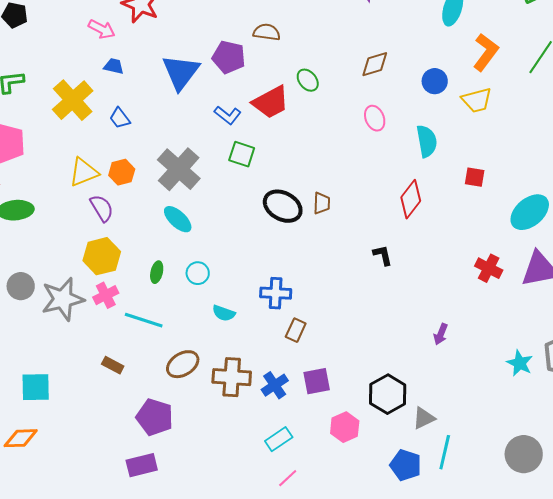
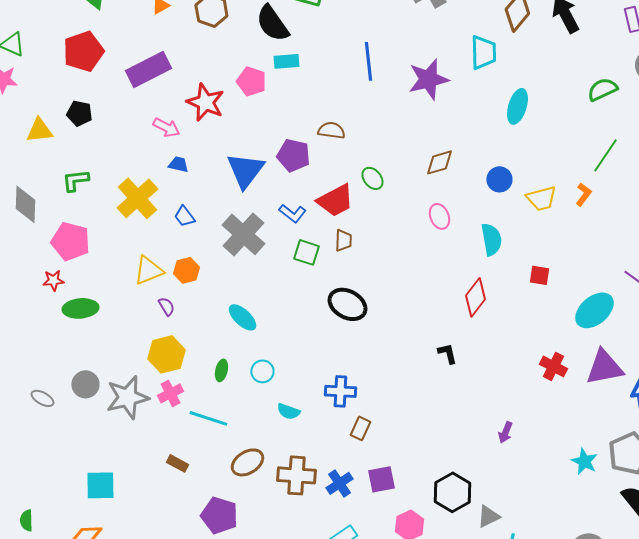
orange L-shape: (486, 52) -> (583, 194), moved, size x0.6
gray cross: (179, 169) -> (243, 234), moved
brown trapezoid: (322, 203) -> (343, 240), moved
purple semicircle: (102, 208) -> (166, 306), size x0.7

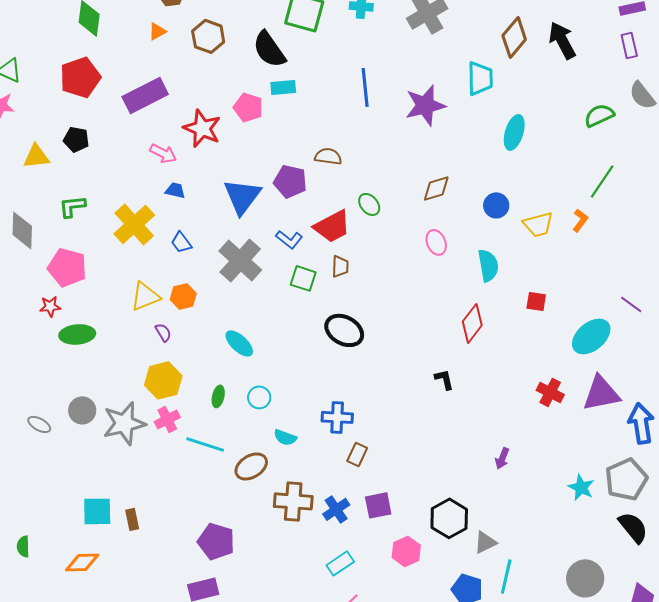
brown ellipse: (247, 462) -> (251, 466), moved
brown rectangle: (177, 463) -> (132, 519), moved, turned 50

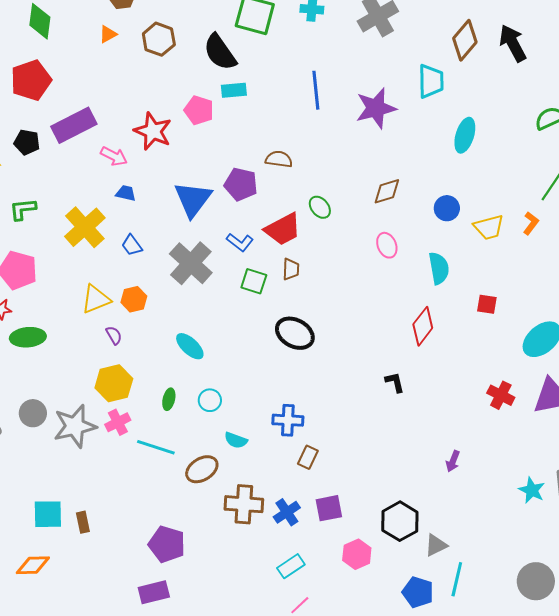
purple rectangle: (145, 95) -> (74, 125), moved

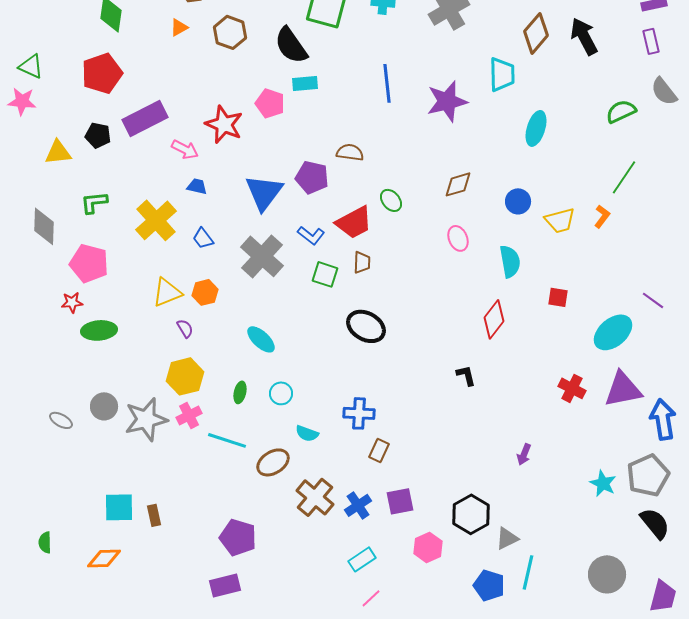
brown cross: (244, 504) -> (315, 497), turned 36

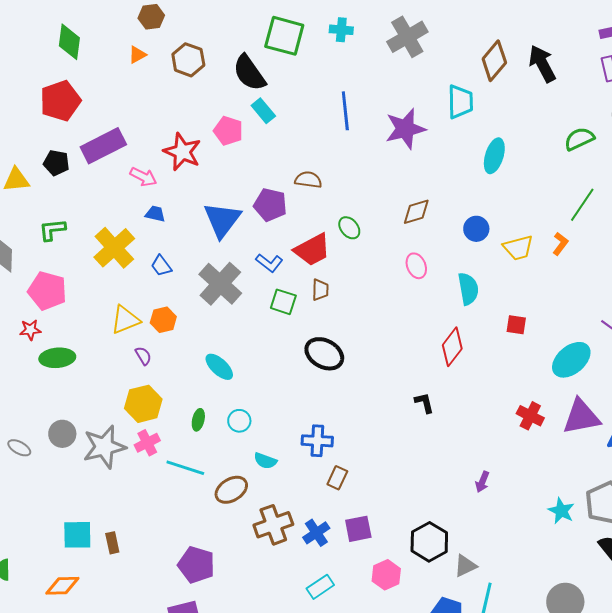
cyan rectangle: (305, 83) -> (263, 111), turned 55
brown cross: (315, 497) -> (273, 525), turned 30

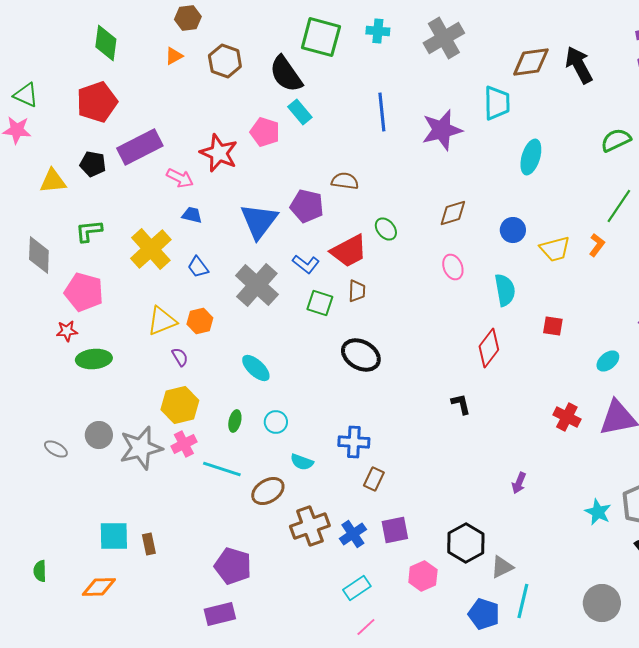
brown diamond: (494, 61) -> (531, 62), turned 42
cyan ellipse: (571, 360) -> (608, 361), size x0.6

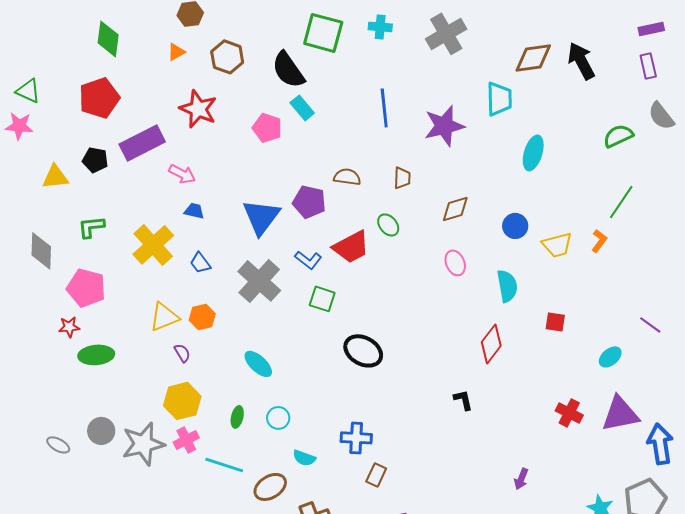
red star: (219, 153) -> (198, 109), moved
brown trapezoid: (357, 291) -> (402, 178), moved

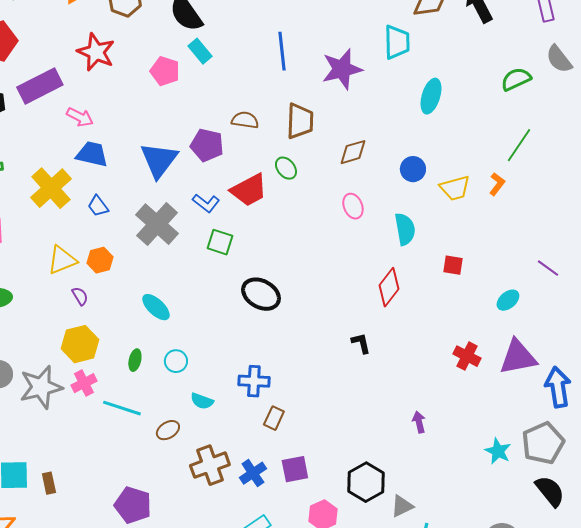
brown trapezoid: (402, 178) -> (300, 121), size x1.6
blue trapezoid: (194, 211) -> (92, 154), size x1.6
purple arrow: (521, 479) -> (419, 422), turned 145
brown ellipse: (270, 487) -> (168, 430), size x0.7

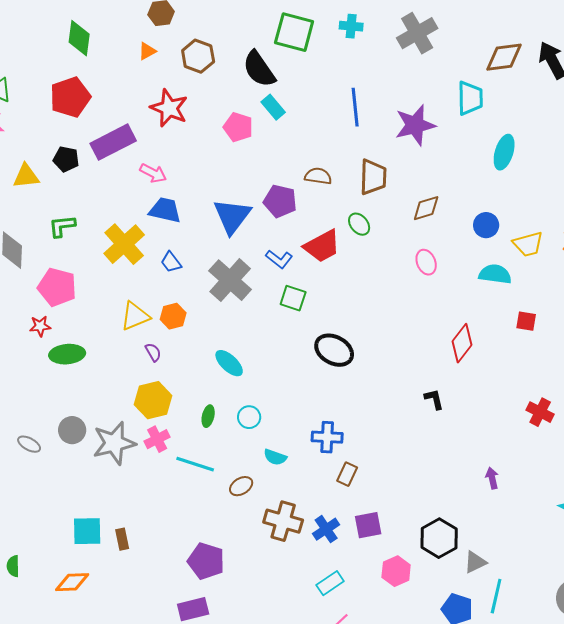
cyan semicircle: (405, 229) -> (495, 274), moved, turned -72
brown cross: (210, 465) -> (283, 521), turned 36

